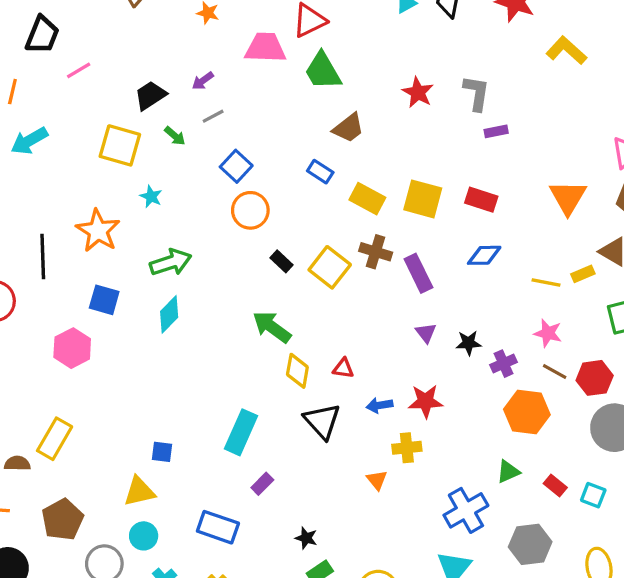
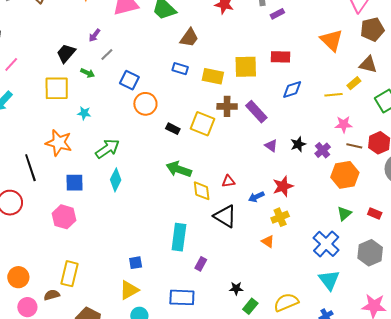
pink line: (79, 70) -> (11, 64), moved

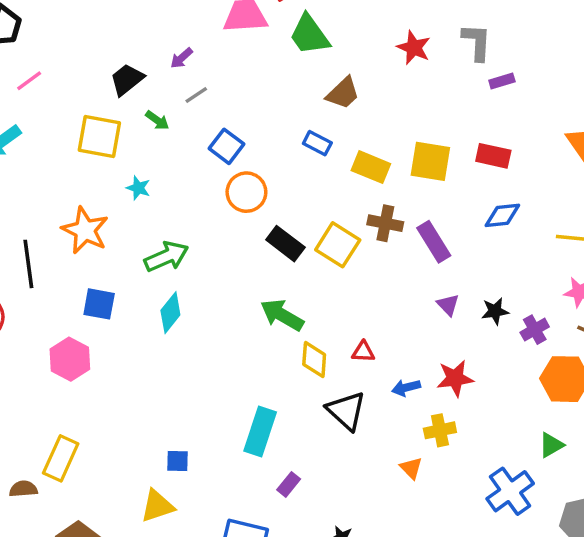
black rectangle: (173, 129) -> (285, 244), size x1.5

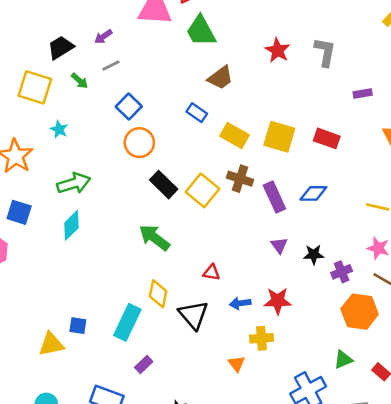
purple rectangle: (502, 81) -> (363, 93), moved
blue diamond: (502, 215) -> (313, 193), moved
yellow diamond: (314, 359) -> (158, 294), moved
blue square: (178, 461) -> (78, 326), moved
yellow triangle: (157, 506) -> (51, 344), moved

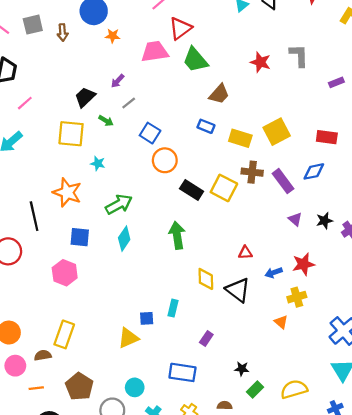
yellow square: (279, 137) -> (277, 132), turned -32
red rectangle: (327, 138) -> (327, 137), moved
green arrow: (154, 238) -> (177, 235), moved, turned 56
cyan rectangle: (127, 322) -> (173, 308), moved, size x0.6

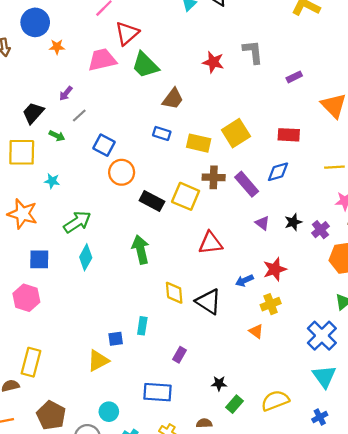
red triangle: (245, 253) -> (210, 243), moved, size x1.6

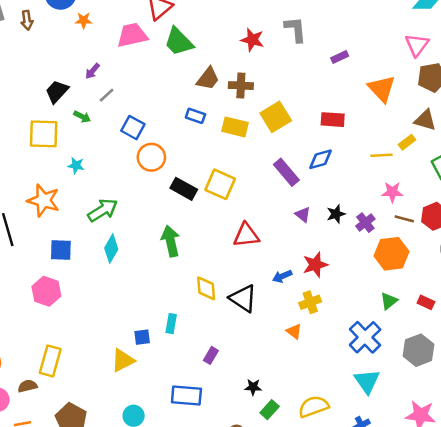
brown cross: (214, 177) -> (241, 86), moved

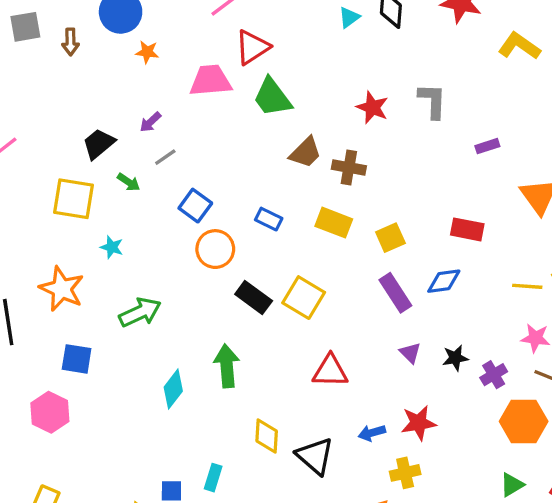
blue rectangle: (195, 116) -> (269, 219), moved
yellow square: (276, 117) -> (390, 238), moved, size x0.7
cyan diamond: (111, 249) -> (173, 389), moved

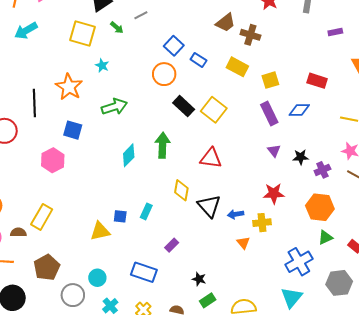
blue square: (195, 206) -> (174, 46), moved
red triangle: (330, 371) -> (211, 158), moved
orange hexagon: (524, 421) -> (320, 207), moved
blue arrow: (372, 433) -> (236, 214), moved

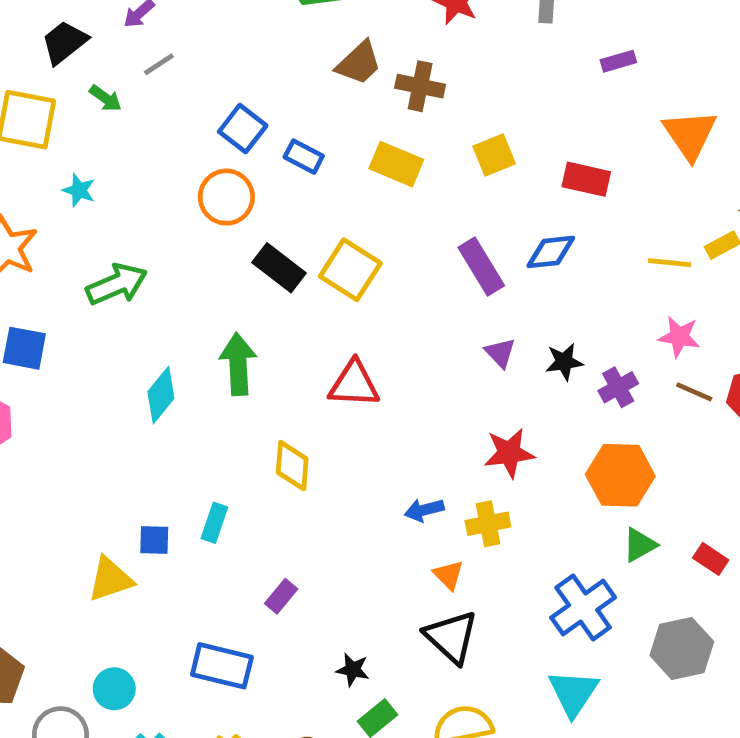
yellow square: (270, 80) -> (494, 155), moved
black triangle: (209, 206) -> (451, 637), moved

